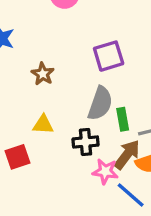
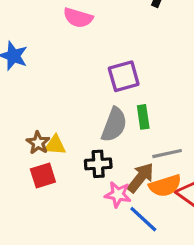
brown star: (43, 74) -> (38, 143), moved
green rectangle: (123, 119) -> (143, 117), moved
red square: (18, 157) -> (43, 176), moved

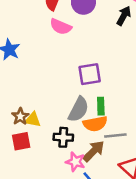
orange semicircle: (165, 186) -> (95, 124), moved

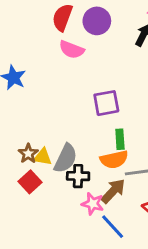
gray semicircle: (78, 109) -> (66, 158), moved
red square: (21, 141) -> (30, 182), turned -30

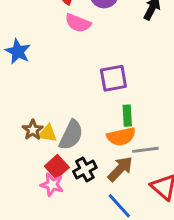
black cross: (78, 176) -> (85, 169), moved, turned -30
red square: (30, 182) -> (57, 167), moved
pink star: (93, 204) -> (52, 185), moved

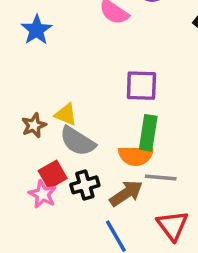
green rectangle: (127, 116) -> (148, 133), size x1.4
yellow triangle: (48, 133) -> (66, 114), moved
gray semicircle: (71, 135) -> (78, 141), turned 84

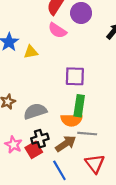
yellow triangle: (66, 114) -> (31, 52), moved, turned -32
gray semicircle: (78, 141) -> (35, 111), turned 130
red square: (53, 175) -> (34, 150), moved

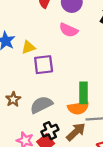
pink semicircle: (57, 30) -> (68, 30), moved
purple square: (75, 76) -> (44, 65), moved

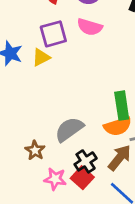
purple square: (44, 65) -> (53, 34), moved
brown star: (13, 99) -> (35, 150), moved

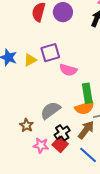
pink semicircle: (90, 27) -> (68, 70), moved
purple square: (53, 34) -> (50, 53), moved

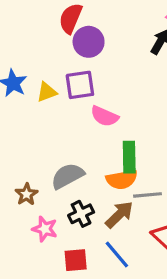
purple circle: (63, 12) -> (89, 42), moved
red square: (60, 144) -> (76, 260), moved, turned 35

